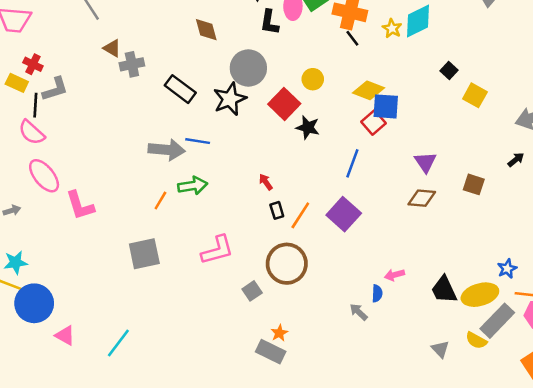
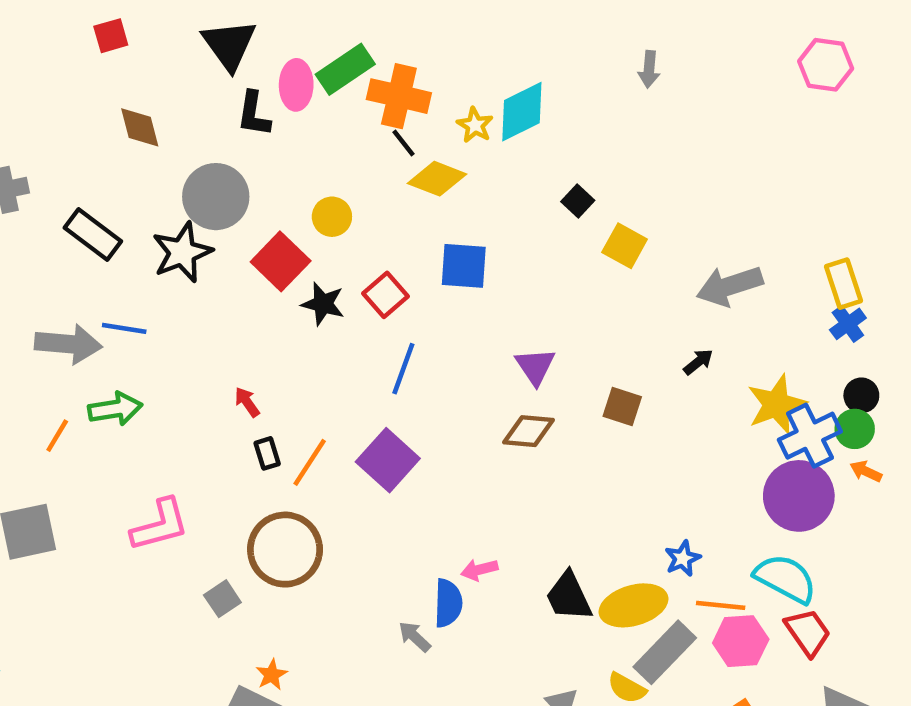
yellow diamond: (368, 90) -> (437, 179), moved
red square: (373, 123) -> (386, 295), moved
blue semicircle: (377, 293) -> (448, 603), size x1.5

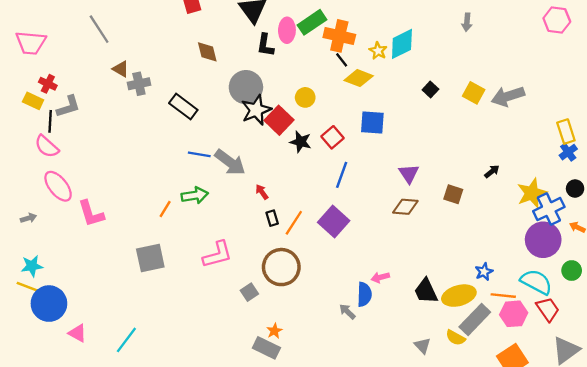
yellow square: (625, 246) -> (474, 93), moved
black star: (182, 252) -> (256, 110), moved
gray arrow: (730, 286) -> (508, 96), moved
gray arrow: (68, 344) -> (230, 162), moved, turned 32
green circle: (855, 429) -> (572, 271), moved

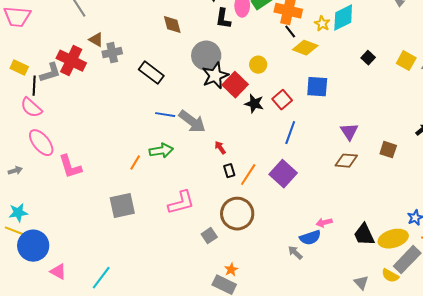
red cross: (48, 84) -> (71, 61), moved, size x1.8
blue semicircle: (364, 294) -> (310, 238), turned 70

